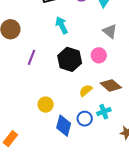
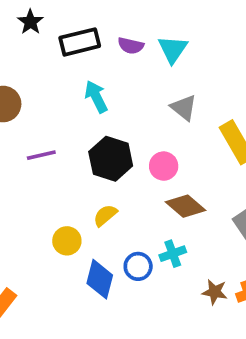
pink circle: (99, 55) -> (164, 166), moved
purple line: (32, 57) -> (41, 155), turned 56
yellow semicircle: (86, 90) -> (105, 215), moved

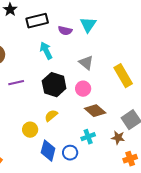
purple semicircle: (131, 46) -> (65, 31), moved
gray triangle: (184, 108) -> (86, 63), moved
blue circle: (138, 266) -> (70, 153), moved
brown star: (215, 292) -> (118, 138), moved

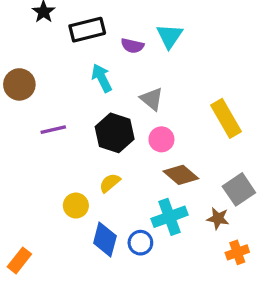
gray triangle: (86, 63) -> (152, 99), moved
cyan cross: (88, 137) -> (170, 217), size x1.5

